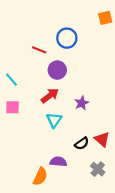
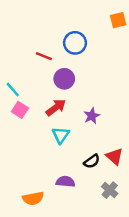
pink square: (13, 107) -> (20, 110), moved, turned 32
orange semicircle: (40, 177) -> (33, 198), moved, turned 54

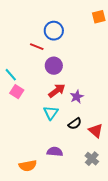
blue circle: (75, 43) -> (54, 31), moved
red arrow: (56, 107) -> (57, 91), moved
black semicircle: (92, 161) -> (75, 124), moved

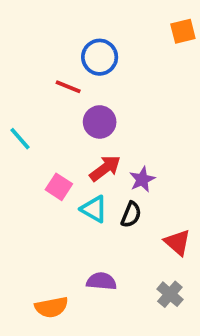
pink square: (17, 92) -> (59, 187), moved
cyan triangle: (51, 113) -> (94, 209), turned -35
black semicircle: (75, 124) -> (131, 215), moved, turned -32

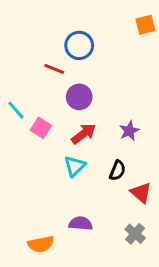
purple star: (142, 179) -> (129, 131), moved
pink square: (59, 187) -> (41, 128), moved
cyan triangle: (94, 209) -> (75, 166), turned 45
black semicircle: (131, 215) -> (117, 171), moved

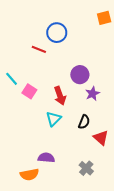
purple circle: (79, 97) -> (80, 75), moved
red arrow: (84, 134) -> (60, 96), turned 108
purple semicircle: (81, 224) -> (46, 158), moved
gray cross: (135, 234) -> (86, 168), moved

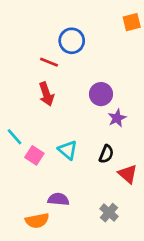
cyan line: (12, 79) -> (14, 137), moved
pink square: (29, 91) -> (34, 155), moved
red arrow: (60, 96) -> (46, 94), moved
cyan triangle: (54, 119) -> (68, 150), turned -35

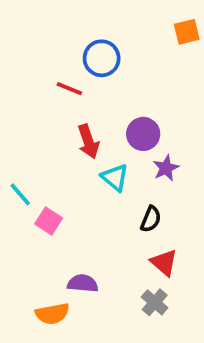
red arrow: (46, 94) -> (88, 142), moved
cyan triangle: (68, 150) -> (115, 177), moved
red triangle: (128, 174) -> (164, 263), moved

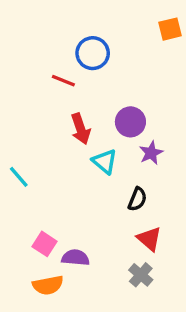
pink square: (49, 221) -> (44, 244), moved

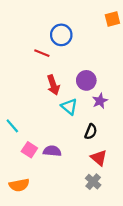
cyan line: (19, 177) -> (12, 126), moved
pink square: (44, 244) -> (29, 150), moved
purple semicircle: (75, 258) -> (52, 151), moved
orange semicircle: (48, 285) -> (19, 185), moved

